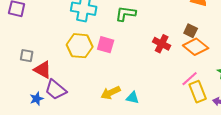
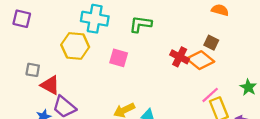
yellow hexagon: (80, 46) -> (75, 46), moved
orange diamond: (196, 47) -> (200, 60), moved

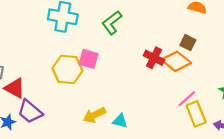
green L-shape: (140, 24) -> (112, 23), turned -45
yellow hexagon: (75, 46) -> (67, 69), moved

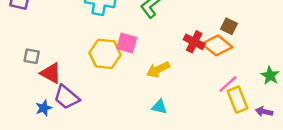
yellow arrow: (94, 115) -> (158, 70), moved

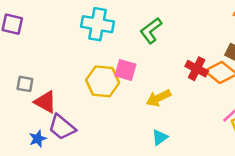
cyan triangle: (159, 107) -> (160, 137), turned -49

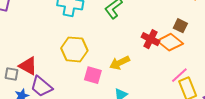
pink square: (125, 70) -> (93, 75), moved
gray square: (25, 84) -> (12, 74), moved

